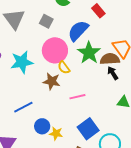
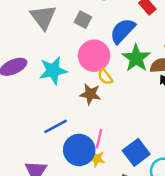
pink line: (77, 97) -> (99, 139), moved, turned -63
blue circle: (42, 126) -> (79, 150), size x1.6

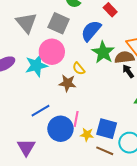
gray square: (83, 20) -> (59, 23), size x1.5
pink circle: (94, 56) -> (52, 52), moved
blue square: (136, 152) -> (107, 129), turned -35
yellow star: (97, 159) -> (87, 135), moved

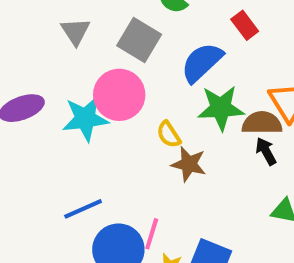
gray triangle: (26, 23) -> (75, 31), size x0.7
green star: (103, 52) -> (221, 108), turned 30
brown star: (67, 83) -> (189, 164), moved

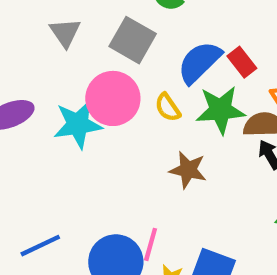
red rectangle: (245, 25) -> (242, 62), moved
yellow semicircle: (169, 134) -> (168, 107), moved
blue line: (83, 209) -> (40, 246), moved

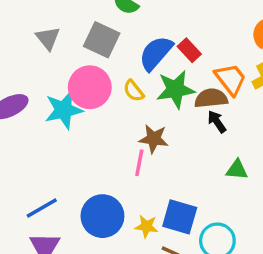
pink line: (151, 244) -> (139, 163), moved

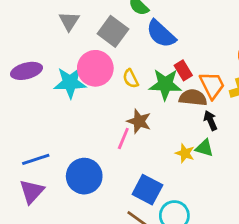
red rectangle: (189, 50) -> (183, 70), moved
blue semicircle: (156, 53) -> (161, 34), moved, turned -100
black arrow: (217, 122) -> (210, 121), moved
green triangle: (237, 170) -> (204, 148), moved
yellow star: (146, 226) -> (185, 153), moved

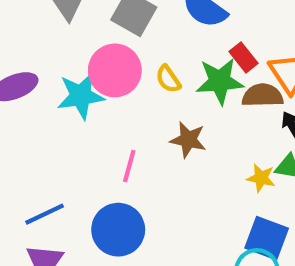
pink line: (123, 139) -> (129, 166), moved
blue square: (147, 190) -> (267, 238), moved

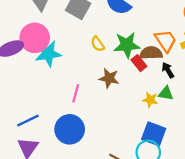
red rectangle: (243, 57) -> (139, 63), moved
pink circle: (115, 70) -> (35, 38), moved

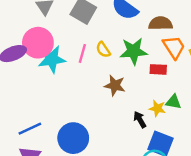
brown semicircle: (151, 53) -> (160, 23), moved
red rectangle: (139, 63) -> (158, 69), moved, turned -49
black arrow: (168, 70) -> (140, 120), moved
pink line: (76, 93) -> (82, 53), moved

